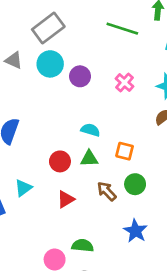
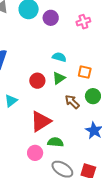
pink cross: (124, 82) -> (83, 22), turned 32
green triangle: (89, 159) -> (59, 78), turned -32
red triangle: (66, 199) -> (41, 121), moved, size x1.6

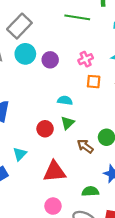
orange square: (85, 72) -> (94, 82), moved
red triangle: (41, 121) -> (54, 172), turned 35
green semicircle: (55, 142) -> (90, 191), moved

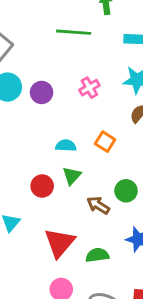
orange square: (94, 82) -> (105, 142), moved, turned 32
red triangle: (54, 172) -> (60, 243), turned -40
green semicircle: (90, 191) -> (97, 255), moved

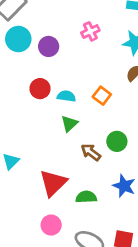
pink cross: (89, 88) -> (90, 31), moved
red circle: (42, 186) -> (40, 89), moved

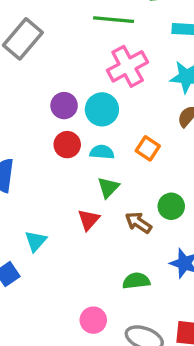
pink cross: (90, 31) -> (128, 66), size x1.6
cyan circle: (18, 39) -> (102, 109), moved
purple circle: (49, 46) -> (64, 106), moved
red triangle: (53, 183) -> (89, 220), moved, size x0.6

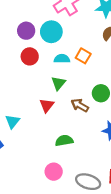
cyan semicircle: (102, 152) -> (62, 59), moved
green semicircle: (136, 281) -> (64, 141), moved

